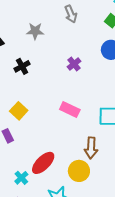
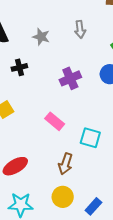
purple cross: (74, 64) -> (70, 78), size x1.5
yellow circle: (79, 171) -> (63, 197), moved

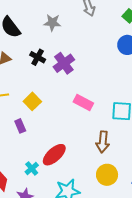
black cross: (19, 67) -> (38, 57), turned -35
purple cross: (70, 78) -> (64, 63), moved

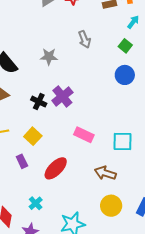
black cross: (38, 57) -> (39, 102), moved
brown arrow: (103, 142) -> (105, 173), turned 105
red ellipse: (54, 155) -> (56, 168), moved

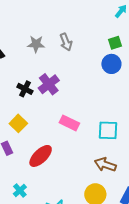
gray arrow: (85, 39) -> (66, 42), moved
green square: (125, 46) -> (115, 43), moved, turned 32
brown arrow: (105, 173) -> (105, 165), moved

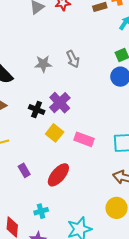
yellow square: (18, 123) -> (55, 133), moved
cyan cross: (20, 190) -> (41, 211), turned 32

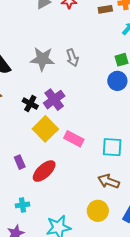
gray star: (43, 64) -> (42, 59), size x1.4
yellow square: (55, 133) -> (45, 129), size x1.4
purple rectangle: (24, 170) -> (20, 162), moved

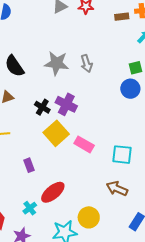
purple cross: (54, 100) -> (66, 104), turned -30
red ellipse: (44, 171) -> (53, 192), moved
cyan cross: (22, 205) -> (30, 208), turned -32
yellow circle: (98, 211) -> (89, 217), moved

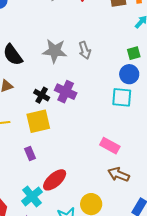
yellow square: (56, 133) -> (38, 121), moved, turned 30
pink rectangle: (84, 144) -> (110, 146), moved
cyan square: (122, 155) -> (122, 97), moved
cyan cross: (30, 208) -> (32, 196), size x1.5

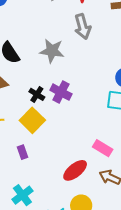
gray arrow: (85, 50) -> (83, 27), moved, size x1.4
yellow square: (38, 121) -> (32, 120), turned -35
red ellipse: (55, 180) -> (75, 170), moved

